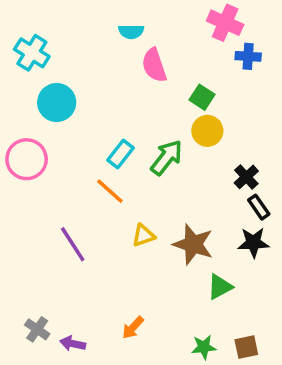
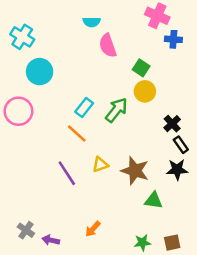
purple line: (73, 244) -> (67, 173), moved
green triangle: (220, 287) -> (154, 200), turned 36

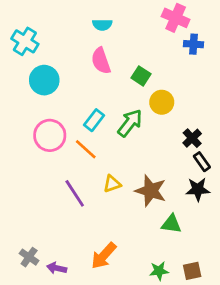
pink semicircle: (108, 46) -> (101, 61), moved
green square: (141, 68) -> (141, 76), moved
pink circle: (18, 111) -> (50, 135), moved
orange arrow: (93, 229) -> (104, 256), size x1.5

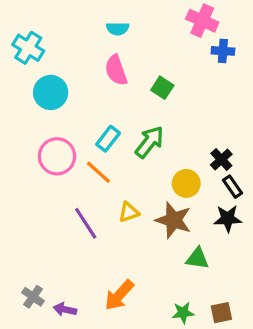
yellow circle: (162, 102) -> (186, 183), moved

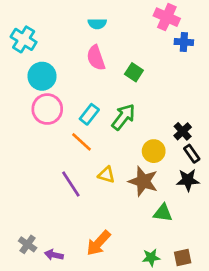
pink circle: (57, 156) -> (47, 109), moved
yellow triangle: (129, 212) -> (106, 175), turned 36

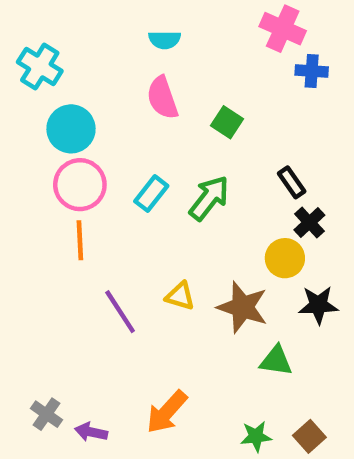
orange line: (81, 142) -> (80, 240), moved, turned 45
yellow circle: (154, 151) -> (285, 258), moved
black rectangle: (192, 154) -> (292, 182), moved
brown square: (183, 257) -> (309, 436), turned -30

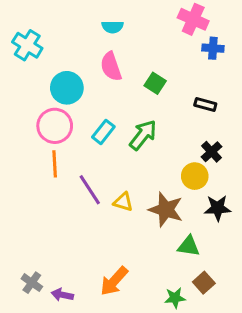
cyan circle: (71, 129) -> (67, 88), moved
black rectangle: (292, 182) -> (205, 105), moved, turned -40
purple line: (120, 312) -> (90, 190), moved
brown square: (309, 436) -> (204, 283), moved

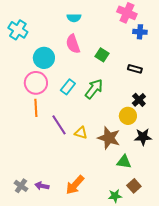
purple arrow: (62, 295) -> (42, 186), moved

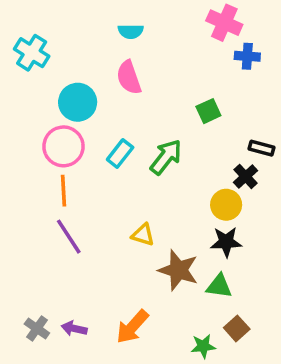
green square: (102, 55) -> (208, 111), moved, turned 32
black rectangle: (135, 69) -> (261, 148), moved
purple line: (59, 125) -> (69, 237), moved
black star: (143, 137) -> (226, 242), moved
brown star: (109, 138) -> (178, 270), moved

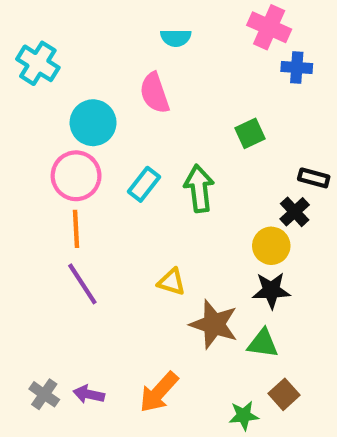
cyan semicircle: (131, 31) -> (176, 38), moved
green arrow: (166, 157) -> (199, 188), turned -45

